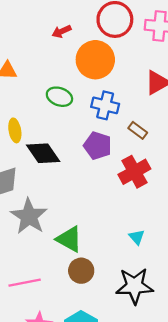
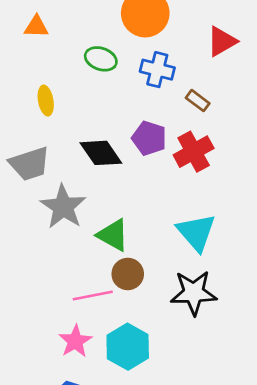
purple pentagon: (97, 146) -> (149, 138), moved
black diamond: (43, 153) -> (101, 153), moved
cyan triangle: (137, 237) -> (196, 232), size x2.0
pink line: (25, 283) -> (93, 295), moved

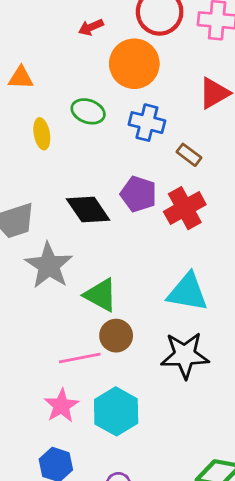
yellow ellipse: (46, 101) -> (42, 134), moved
cyan triangle: (196, 232) -> (188, 292), turned -39

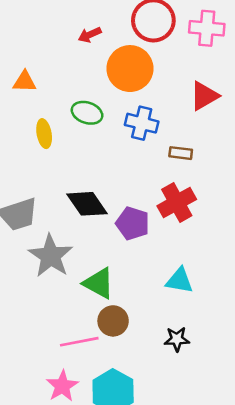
brown rectangle: (189, 155) -> (181, 153), turned -30
purple pentagon: (139, 194) -> (133, 223), moved
cyan triangle: (188, 292) -> (179, 281), size x0.7
black star: (185, 355) -> (177, 339), size x0.6

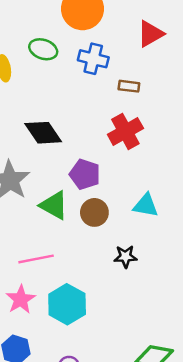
purple pentagon: (133, 223) -> (85, 174), moved
cyan triangle: (179, 281) -> (146, 205), moved
brown circle: (113, 321) -> (94, 212), moved

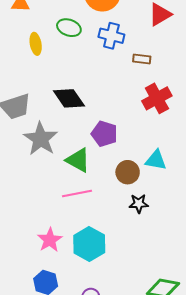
red cross: (125, 131) -> (157, 98), moved
brown circle: (94, 212) -> (128, 172), moved
pink line: (36, 259) -> (77, 193), moved

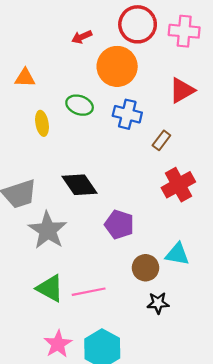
brown rectangle: (142, 59) -> (161, 140), turned -60
green triangle: (78, 160) -> (50, 288), moved

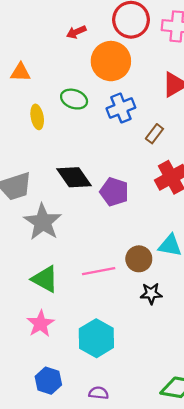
blue cross: (127, 114) -> (121, 108), turned -36
purple pentagon: (119, 225) -> (114, 192), moved
pink line: (89, 292) -> (99, 271), moved
pink star: (58, 344) -> (40, 324), moved

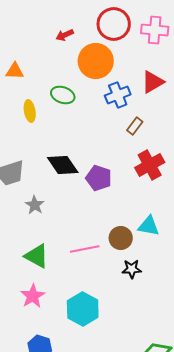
blue cross: (121, 108) -> (118, 95), moved
gray star: (43, 222) -> (35, 205), size x0.6

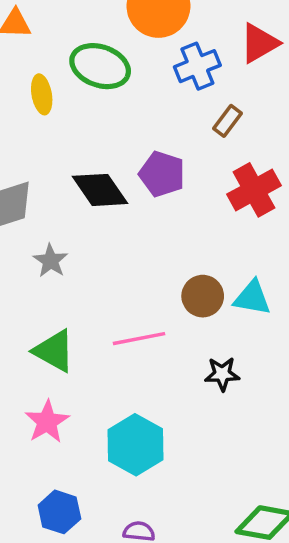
green ellipse: (63, 95) -> (100, 66), size x1.4
purple pentagon: (99, 178) -> (162, 174), moved
brown circle: (121, 238) -> (203, 296), moved

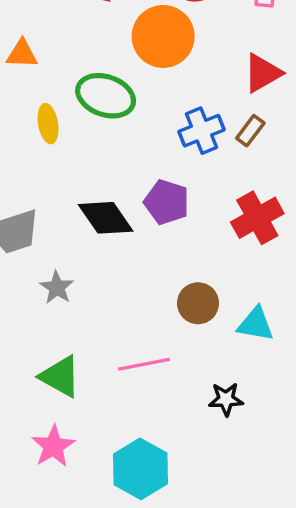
blue cross: (197, 66) -> (201, 131), moved
brown rectangle: (227, 121) -> (250, 131), moved
brown circle: (203, 296) -> (198, 303), moved

